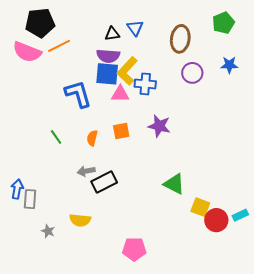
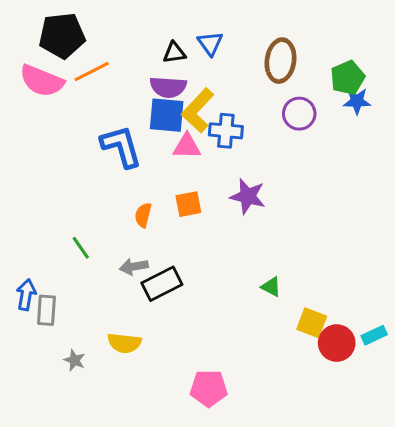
green pentagon: (223, 23) -> (348, 78), moved
green line: (56, 137) -> (81, 248), moved
green triangle: (174, 184) -> (271, 287), size x0.6

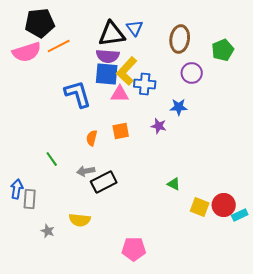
black triangle: (174, 53) -> (112, 34), size x1.8
pink semicircle: (42, 81) -> (27, 52), turned -40
blue star: (357, 101) -> (179, 107), moved
purple star: (248, 196) -> (159, 126), size x0.7
red circle: (337, 343) -> (224, 205), moved

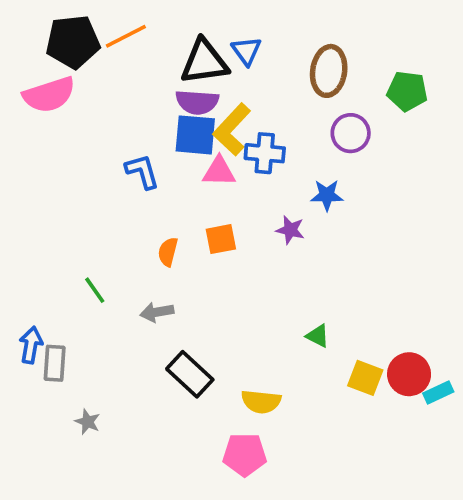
orange line: (59, 46) -> (126, 36), moved
green pentagon: (223, 50) -> (407, 91), turned 30
blue L-shape: (78, 94) -> (142, 171), size x0.7
black rectangle: (104, 182) -> (190, 374), moved, turned 70
yellow semicircle: (80, 220) -> (261, 402), moved

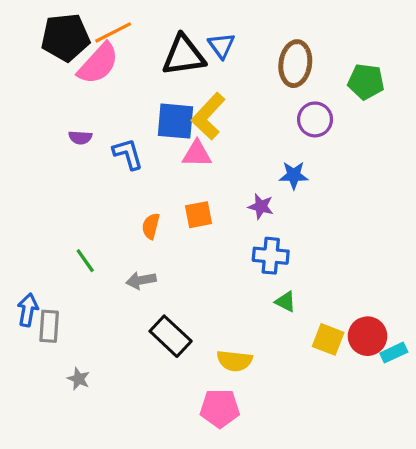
pink semicircle: (49, 95) -> (98, 64), moved, turned -30
purple semicircle: (197, 102) -> (80, 137), moved, size x0.6
blue cross: (265, 153) -> (271, 256), moved

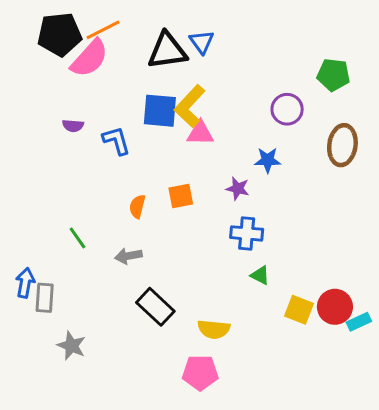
brown ellipse: (295, 64) -> (342, 145), moved
pink triangle: (197, 154) -> (200, 133), moved
gray star: (79, 379) -> (72, 346), size x1.4

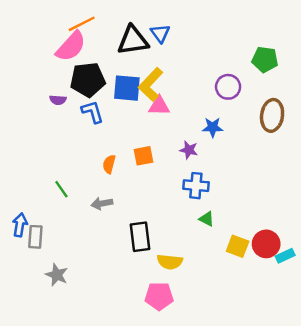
black pentagon: (60, 34) -> (88, 80), moved
black rectangle: (155, 307) -> (140, 237), moved, turned 40

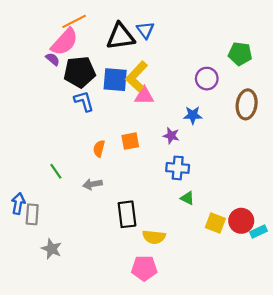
purple semicircle: (58, 100) -> (53, 59), moved, turned -144

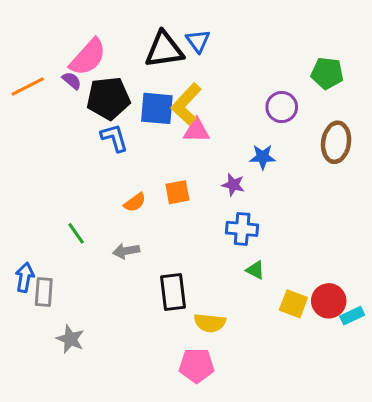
orange line: (74, 21) -> (28, 86), moved
orange semicircle: (99, 149) -> (135, 202), turned -140

